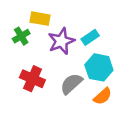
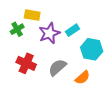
cyan hexagon: (99, 67) -> (92, 49), moved

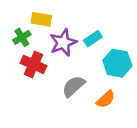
red cross: (26, 63) -> (34, 64), moved

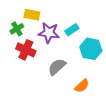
purple star: (63, 43) -> (49, 33), turned 30
orange semicircle: (106, 99) -> (82, 86), moved

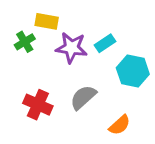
red cross: (26, 50) -> (38, 105), moved

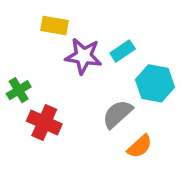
green cross: (25, 42) -> (19, 90), moved
gray semicircle: (83, 97) -> (118, 114), moved

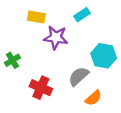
cyan rectangle: (123, 51) -> (82, 15), moved
red cross: (44, 123) -> (41, 88), moved

